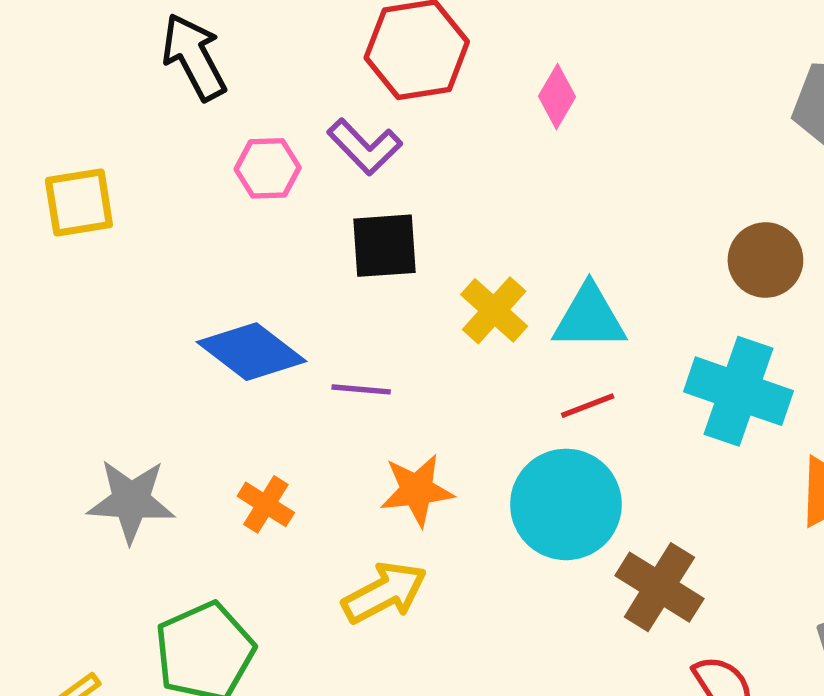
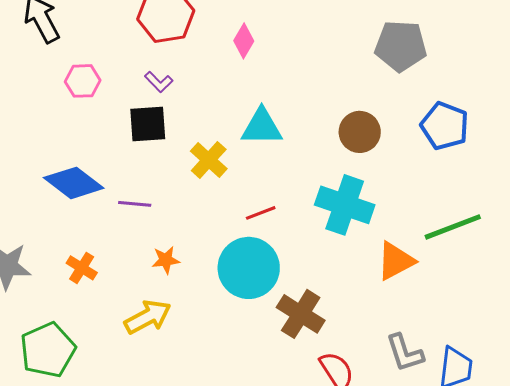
purple L-shape: (365, 147) -> (159, 82), moved, size x0.7
cyan triangle: (589, 318) -> (262, 127), moved
orange star: (417, 490) -> (166, 260), size x0.7

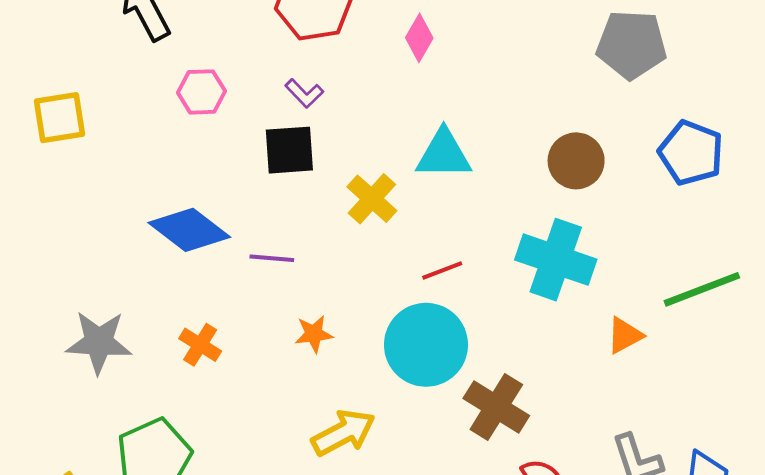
orange triangle: (396, 261) -> (625, 335), size x0.7
yellow arrow: (148, 317) -> (343, 433), moved

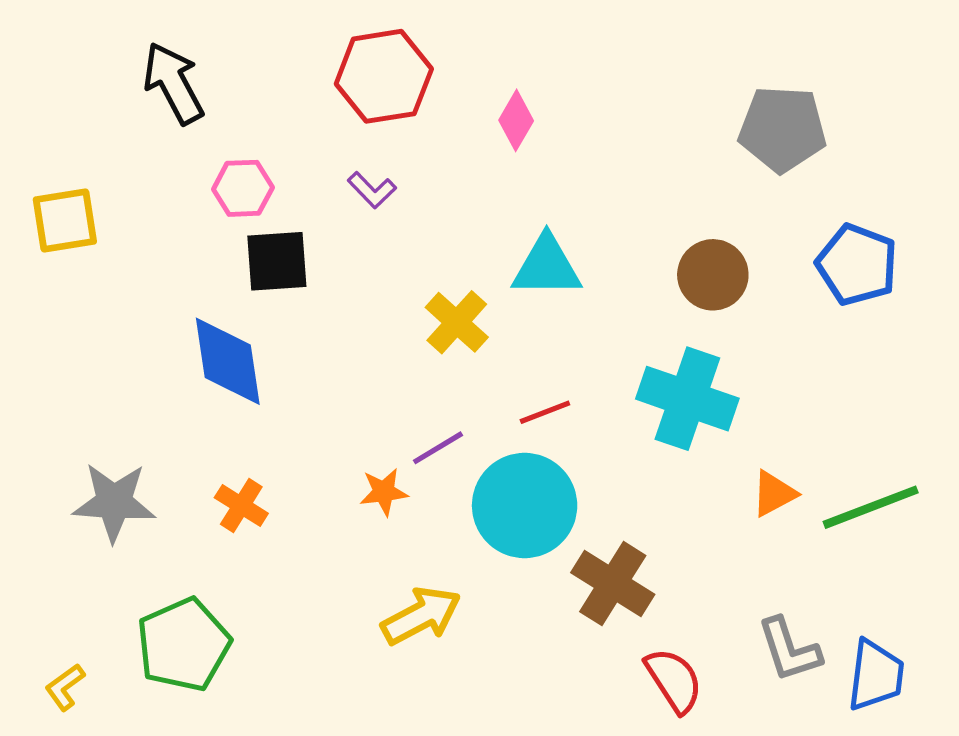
black square: (289, 150) -> (277, 261), moved
blue diamond: (189, 230) -> (228, 361), turned 44
purple line: (272, 258) -> (438, 448), moved, turned -36
green line: (702, 289) -> (871, 507), moved

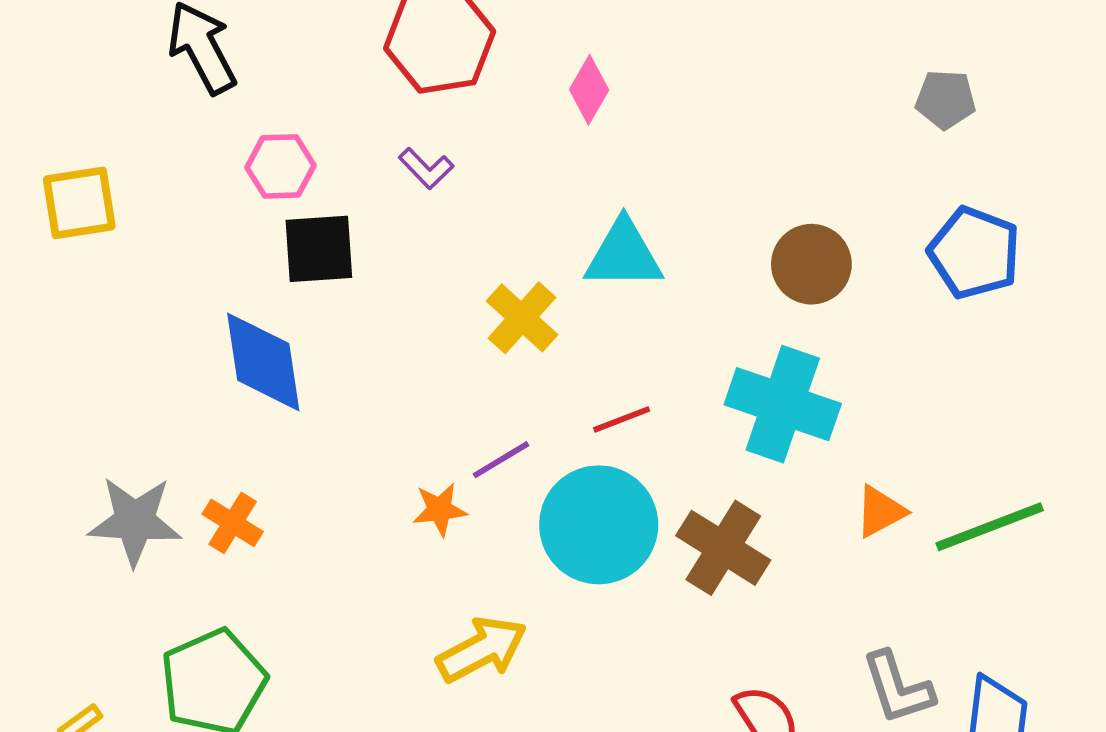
gray pentagon: (782, 129) -> (946, 99), moved, size x0.6
orange cross: (241, 506) -> (233, 523), moved
brown cross: (613, 584) -> (723, 548), moved

